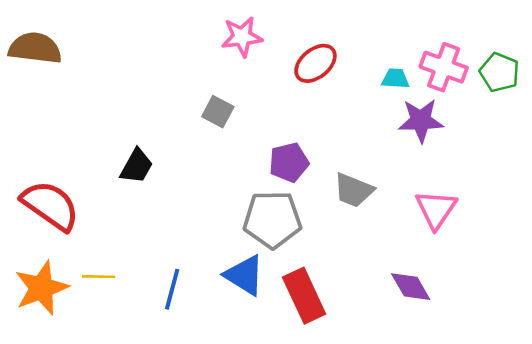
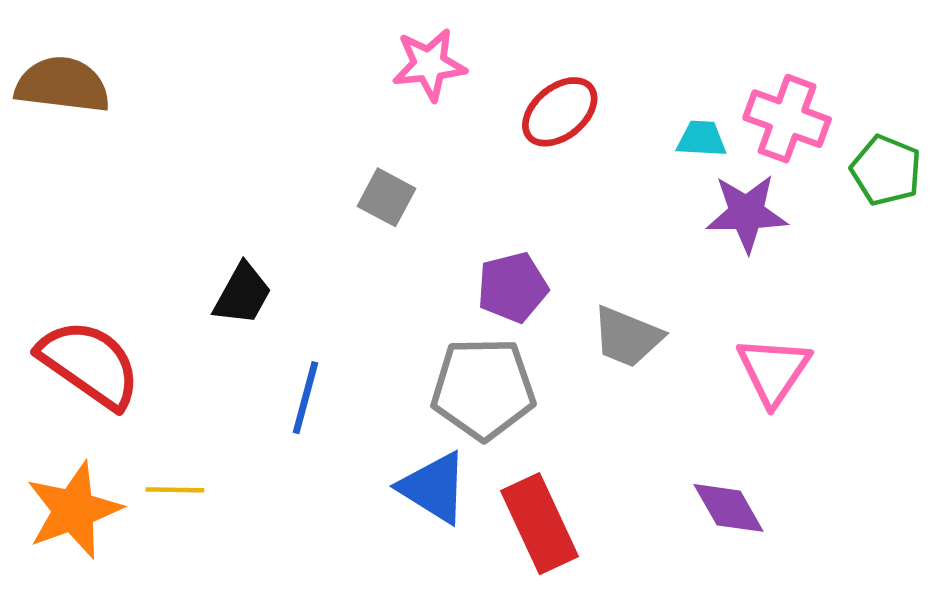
green pentagon: (499, 72) -> (886, 170), moved
blue line: (172, 289) -> (305, 398), moved

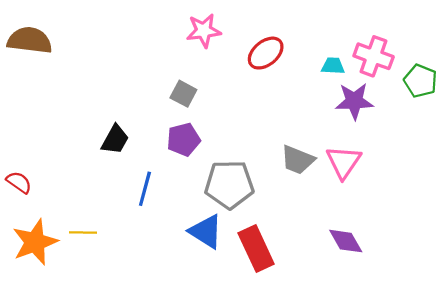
purple pentagon: (513, 287) -> (183, 140), moved
red semicircle: (89, 364) -> (19, 182), moved, size x0.5
pink triangle: (774, 371) -> (344, 162), moved

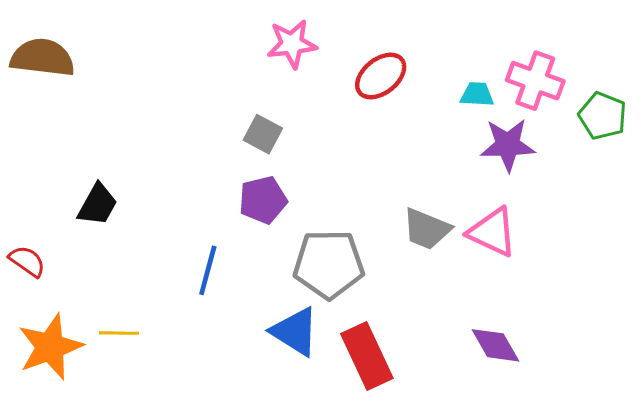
black trapezoid: (115, 140) -> (98, 205), moved
pink triangle: (344, 162) -> (492, 232), turned -39

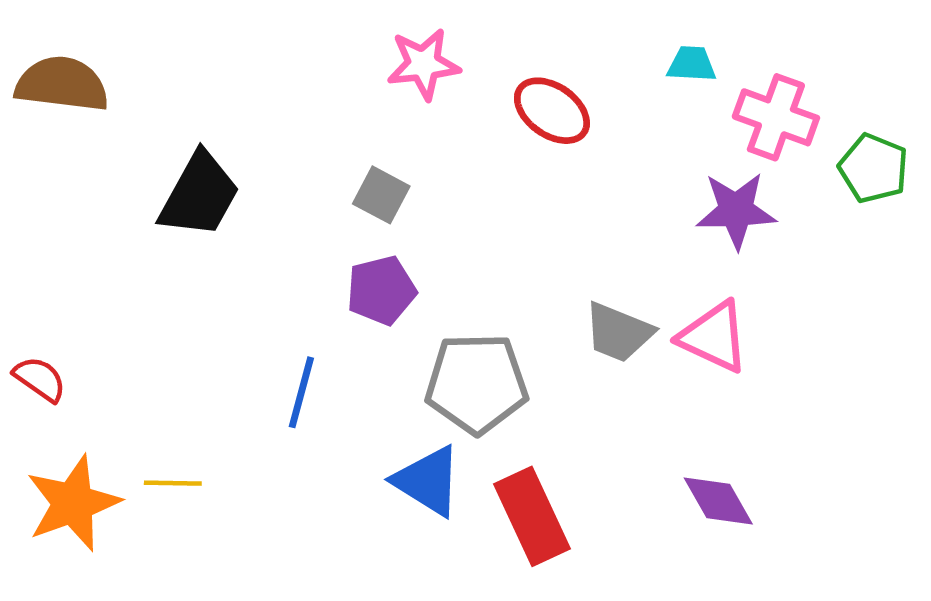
red ellipse: (381, 76) -> (552, 111), turned 74
cyan trapezoid: (477, 94) -> (692, 64), moved
black trapezoid: (98, 205) -> (199, 195), moved, size x1.4

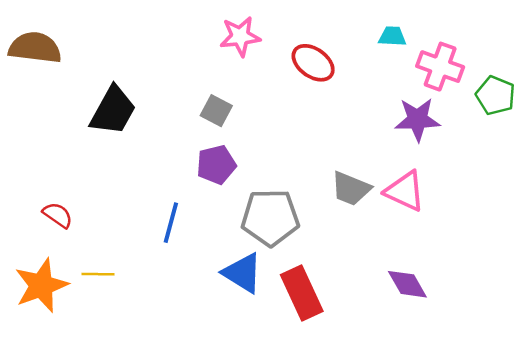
red semicircle: (40, 379) -> (58, 215), moved

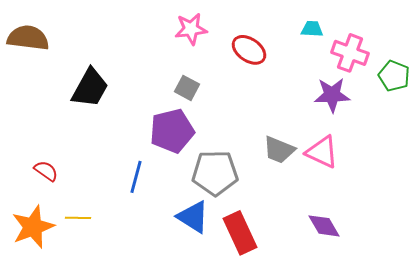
gray square: (216, 111) -> (187, 88), moved
purple pentagon: (216, 165) -> (172, 131), size x1.4

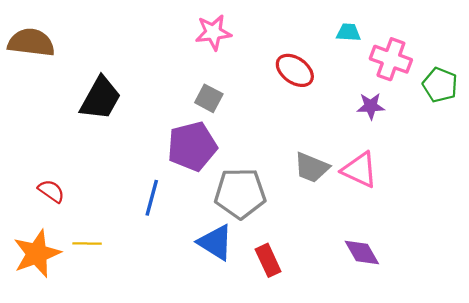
red ellipse: (249, 50) -> (295, 70), moved
purple star: (332, 95) -> (371, 106), size x0.7
red rectangle: (240, 233) -> (268, 260), size x0.7

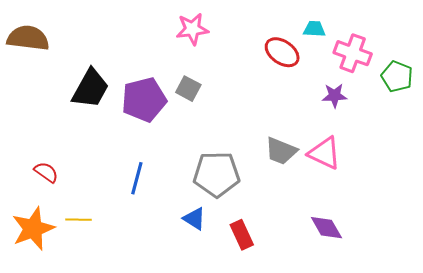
red ellipse: (295, 70) -> (282, 52), moved
purple pentagon: (192, 146) -> (144, 100), moved
blue triangle: (216, 242) -> (194, 219), size x0.7

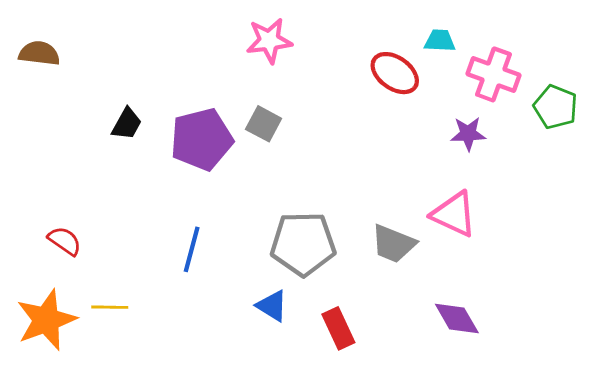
brown semicircle: (28, 38) -> (39, 53), size x0.7
black trapezoid: (91, 89) -> (127, 124), size x0.6
gray trapezoid: (281, 151) -> (393, 244), moved

